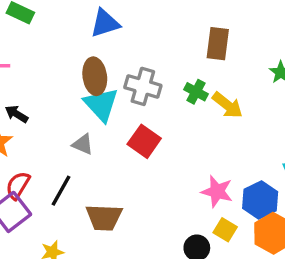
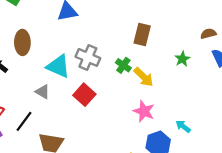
brown ellipse: (95, 76) -> (22, 42), moved
cyan triangle: (101, 105) -> (58, 66), turned -30
pink star: (217, 191) -> (144, 111), moved

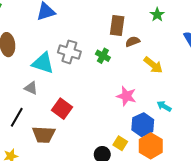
brown semicircle: (208, 34) -> (133, 42), moved
green star: (182, 59) -> (157, 15), moved
yellow arrow: (144, 77) -> (153, 65), moved
red square: (84, 95) -> (62, 109), moved

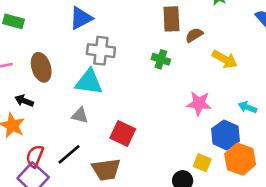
gray cross: (69, 52) -> (101, 51), moved
black line: (17, 117) -> (69, 154), turned 30

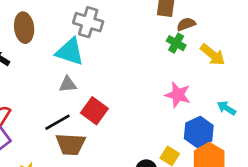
green cross: (161, 59) -> (176, 43), moved
gray triangle: (80, 115) -> (68, 84), moved, turned -30
black line: (69, 154) -> (57, 122), moved

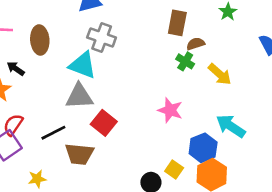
gray triangle: (68, 84) -> (79, 96), size x1.6
pink star: (178, 95) -> (170, 110), moved
cyan arrow: (227, 108) -> (231, 126), size x1.6
black line: (57, 122) -> (53, 133), moved

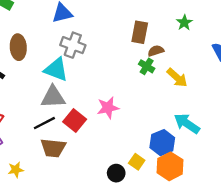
pink star: (170, 110) -> (108, 108), moved, turned -30
black line: (53, 133) -> (44, 123), moved

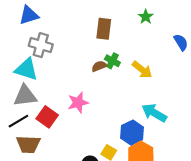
brown semicircle: (156, 51) -> (99, 66), moved

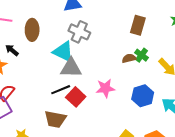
gray triangle: (25, 96) -> (71, 68), moved
black line: (18, 121) -> (61, 90), moved
blue hexagon: (132, 133) -> (143, 96), moved

